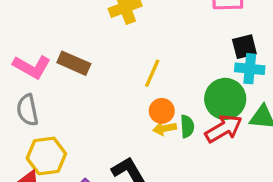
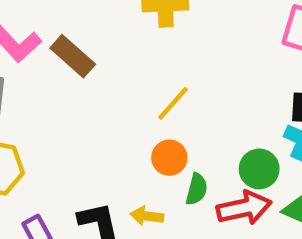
green circle: (225, 99) -> (259, 169), size x0.7
yellow arrow: (165, 128) -> (147, 216), moved

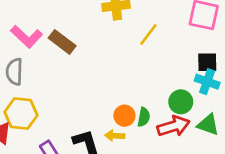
yellow line: (173, 103) -> (148, 34), moved
orange circle: (169, 158) -> (124, 116), moved

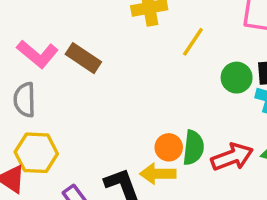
green circle: (181, 102) -> (237, 78), moved
green semicircle: (144, 117) -> (193, 148), size x1.4
yellow arrow: (115, 136) -> (158, 174), size x1.4

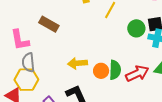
pink L-shape: (38, 54) -> (20, 40), moved, turned 45
gray semicircle: (25, 100) -> (28, 62), moved
yellow arrow: (158, 174) -> (77, 63), moved

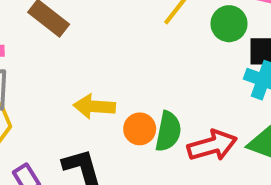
green circle: (136, 28) -> (229, 24), moved

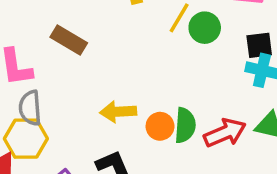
green circle: (229, 24) -> (205, 28), moved

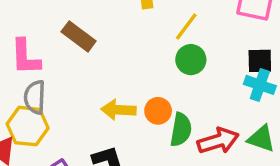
green circle: (205, 28) -> (191, 60), moved
orange circle: (160, 126) -> (158, 111), moved

